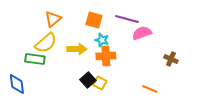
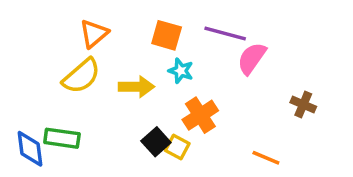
pink semicircle: (142, 33) -> (252, 58), turned -36
orange cross: (106, 56) -> (200, 115), moved, turned -30
green rectangle: (35, 59) -> (62, 138), moved

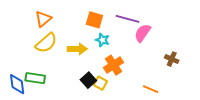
orange triangle: (94, 34) -> (43, 19), moved

